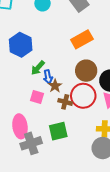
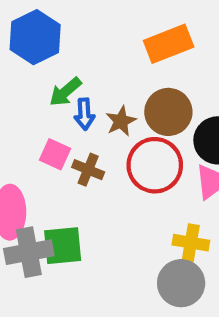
brown star: (55, 86) -> (121, 121), moved
brown cross: (65, 102) -> (88, 170), moved
green square: (58, 131) -> (63, 246), moved

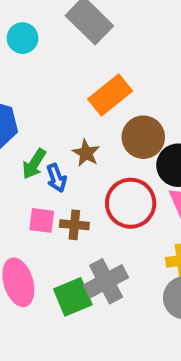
brown circle: (168, 112) -> (143, 137), moved
brown star: (121, 121) -> (86, 153), moved
gray cross: (29, 252) -> (106, 281), moved

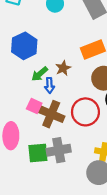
brown star: (86, 153) -> (63, 68), moved
brown cross: (74, 225) -> (51, 114), size x1.6

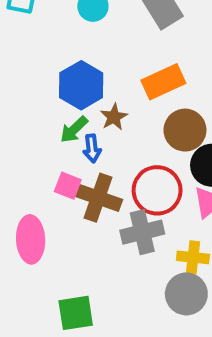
blue hexagon: (24, 46) -> (81, 85), moved
gray cross: (59, 150) -> (142, 232), moved
green square: (38, 153) -> (76, 313), moved

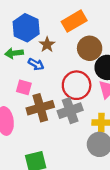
green arrow: (74, 130) -> (14, 53), moved, turned 42
blue arrow: (92, 148) -> (36, 64), turned -49
brown cross: (98, 198) -> (40, 108), moved, turned -30

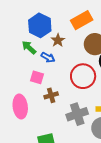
green arrow: (14, 53) -> (29, 47), turned 49
brown cross: (40, 108) -> (51, 95), size x0.6
gray cross: (70, 111) -> (77, 114), moved

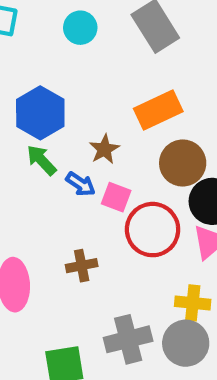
blue hexagon: (40, 25) -> (40, 113), moved
pink square: (37, 77) -> (116, 197), moved
gray cross: (77, 114) -> (128, 339), moved

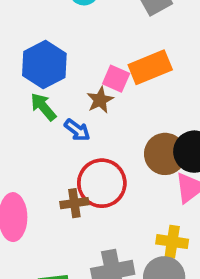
brown circle: (183, 163) -> (165, 154), moved
pink square: (116, 197) -> (116, 79), moved
red circle: (153, 230) -> (102, 183), moved

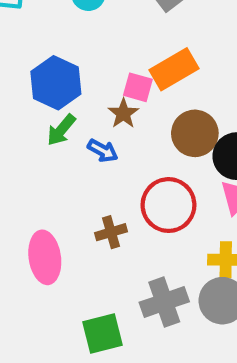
green arrow: (43, 107) -> (61, 130), turned -92
brown circle: (165, 154) -> (195, 133), moved
red circle: (102, 183) -> (168, 205), moved

